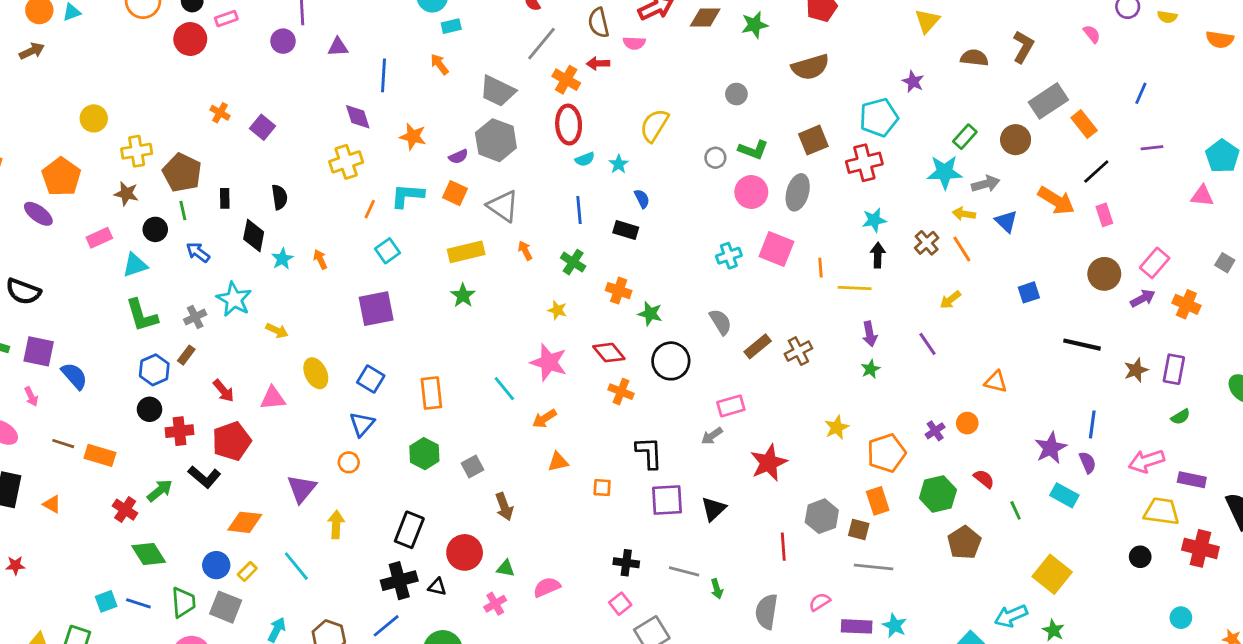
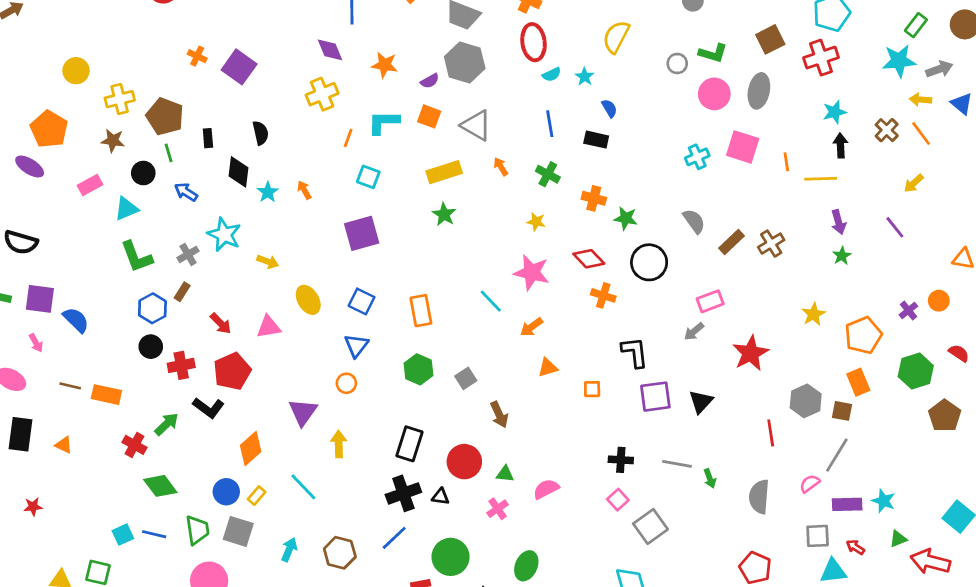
purple square: (262, 127) -> (239, 67), size x1.4
cyan square: (387, 251) -> (368, 177), turned -30
orange diamond: (245, 522) -> (251, 448), turned -44
gray line: (874, 567) -> (837, 455), moved, turned -60

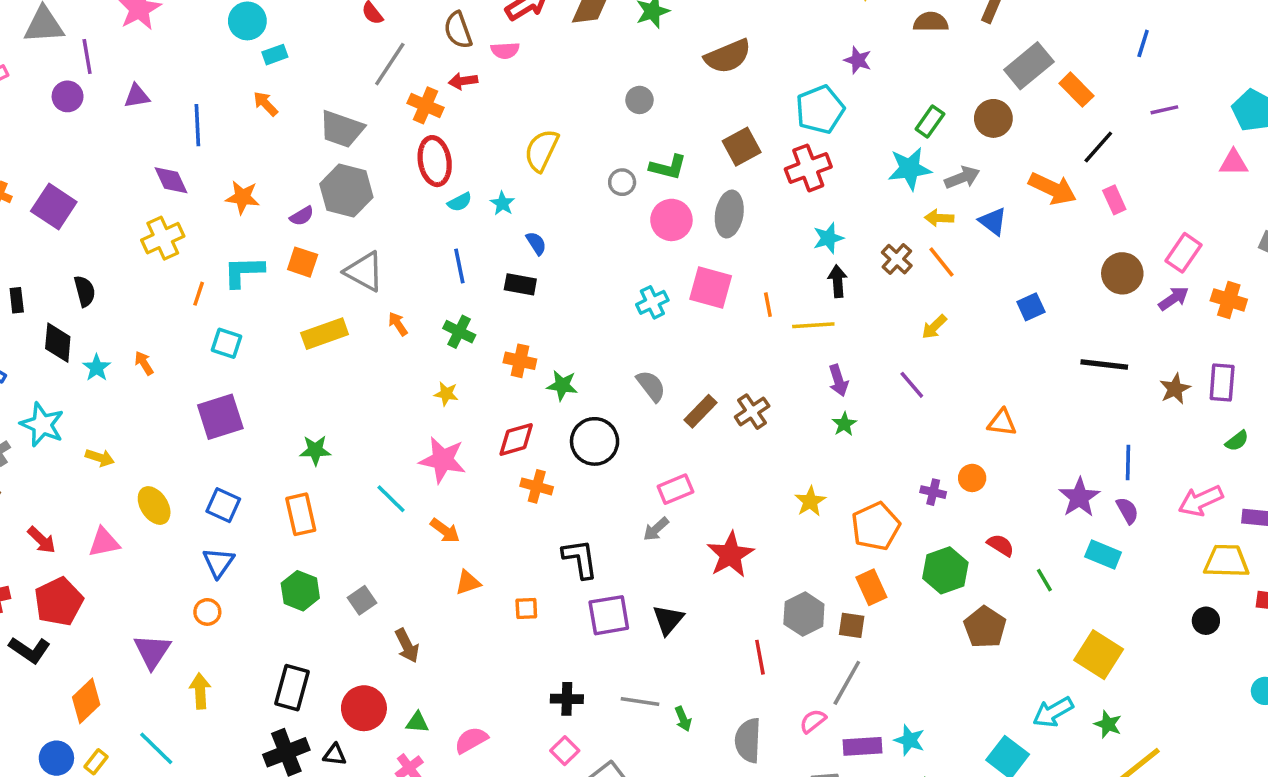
green star: (444, 214) -> (315, 450), moved, turned -30
red diamond: (589, 259) -> (516, 439), turned -60
purple cross: (908, 310) -> (933, 492), turned -36
orange arrow: (531, 327) -> (445, 531), turned -105

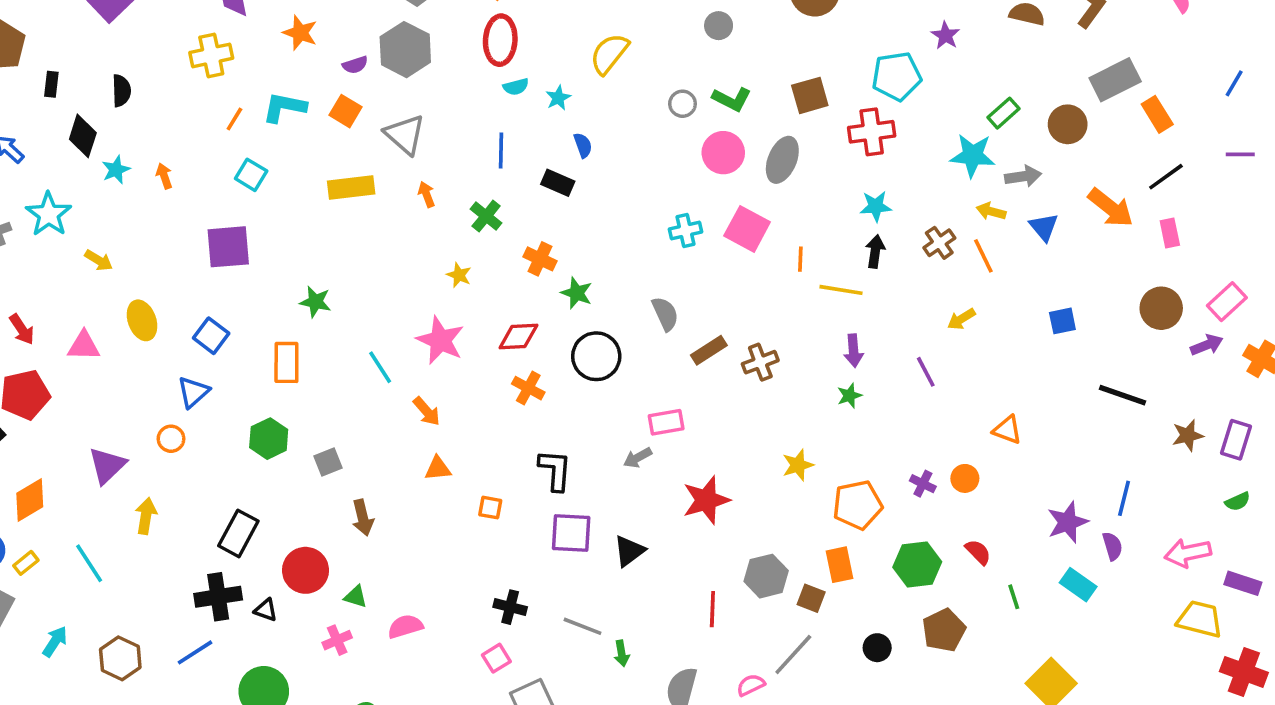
black circle: (1206, 621) -> (877, 648), moved

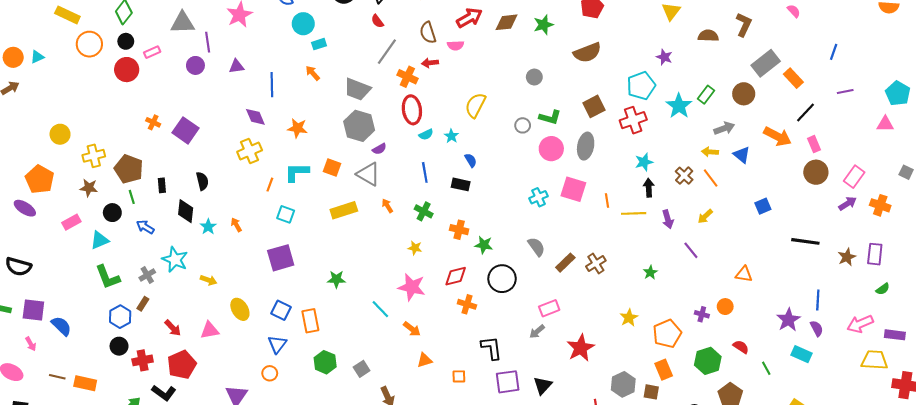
purple semicircle: (355, 65) -> (379, 149), moved
cyan star: (973, 155) -> (679, 106), moved, turned -30
brown circle: (1161, 308) -> (816, 172), moved
purple arrow: (854, 351) -> (668, 219), moved
orange rectangle: (286, 362) -> (310, 321), moved

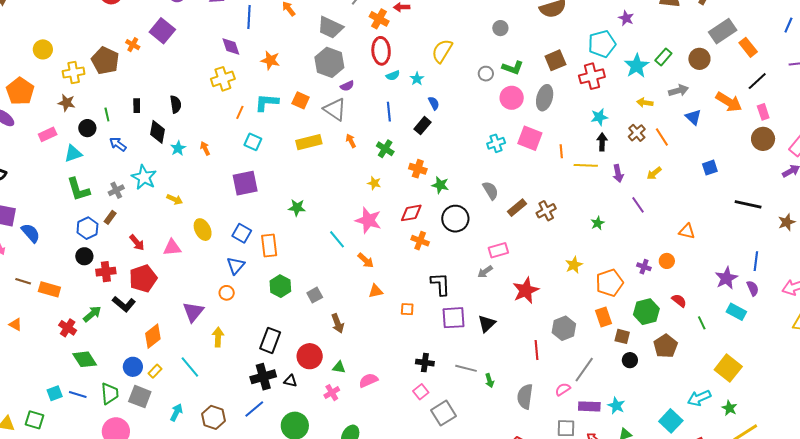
purple square: (185, 130) -> (162, 31), moved
yellow arrow: (710, 152) -> (645, 103), moved
brown pentagon: (129, 169) -> (105, 61), moved
black rectangle: (461, 184) -> (422, 126), turned -66
brown square: (651, 392) -> (622, 336), moved

